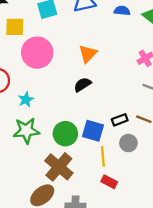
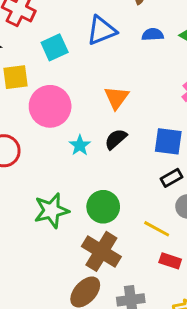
cyan star: (26, 100) -> (80, 145), moved
blue square: (93, 131) -> (168, 141), moved
yellow line: (103, 156) -> (157, 229), turned -48

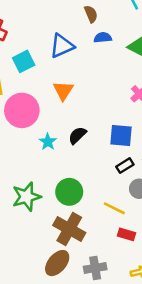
blue semicircle: (153, 35) -> (103, 38), moved
orange triangle: (116, 98) -> (63, 90), moved

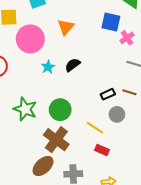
blue square: (121, 136) -> (111, 22), moved
green star: (27, 197) -> (25, 109), turned 30

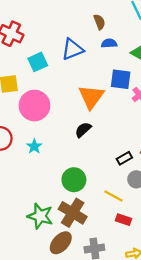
orange triangle: (66, 27) -> (91, 97), moved, size x1.4
cyan star: (48, 67) -> (34, 146), moved
green star: (25, 109) -> (40, 216), moved

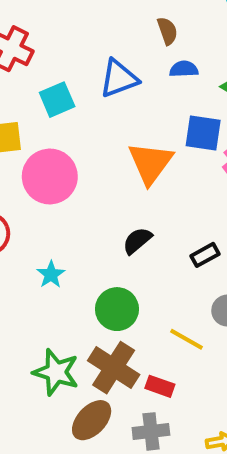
black semicircle: (83, 130) -> (137, 241), moved
cyan star: (34, 146) -> (51, 275), moved
black rectangle: (124, 158) -> (205, 255), moved
red rectangle: (124, 220) -> (160, 386), moved

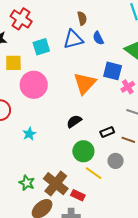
brown semicircle: (167, 31) -> (82, 18), moved
blue semicircle: (184, 69) -> (98, 38), moved, turned -120
green circle: (117, 309) -> (83, 151), moved
green star: (56, 372) -> (27, 183), size x0.7

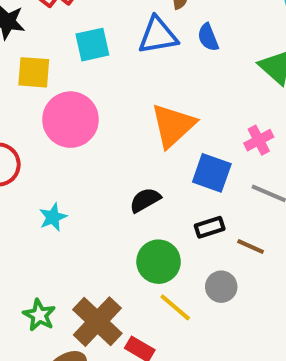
blue square: (113, 71) -> (212, 173), moved

